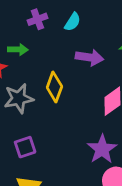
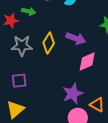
purple arrow: (89, 57) -> (76, 38), moved

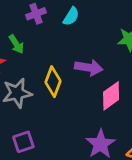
green arrow: (29, 11) -> (16, 44), turned 56

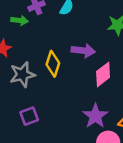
green arrow: (16, 44) -> (19, 20), moved, turned -49

